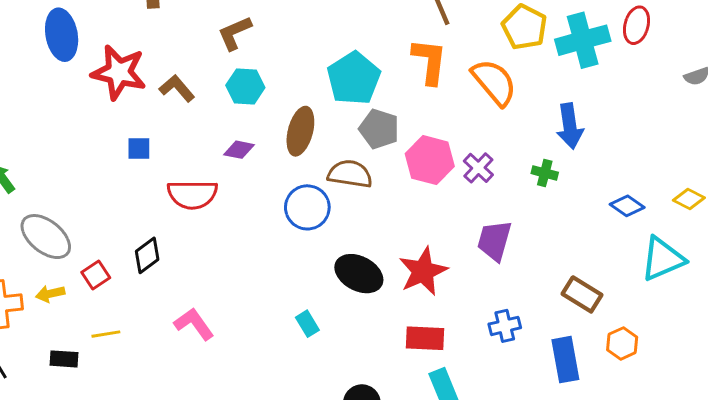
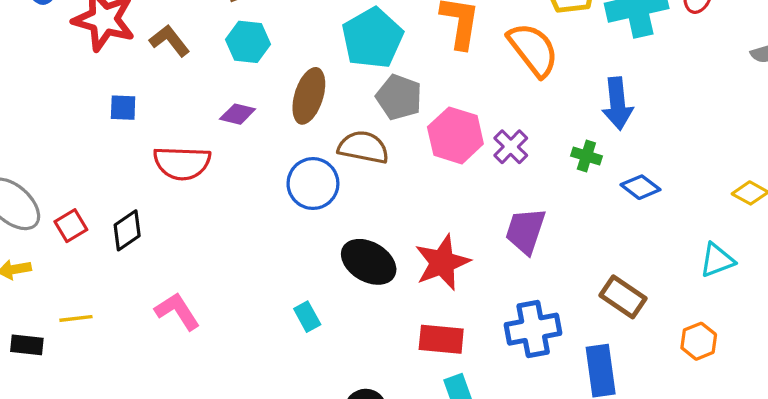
blue diamond: (627, 206) -> (641, 187), moved
cyan triangle: (663, 259) -> (717, 260), size x0.7
red square: (96, 275) -> (71, 226), moved
blue cross: (505, 326) -> (533, 329), size x1.5
orange hexagon: (622, 343) -> (699, 341), moved

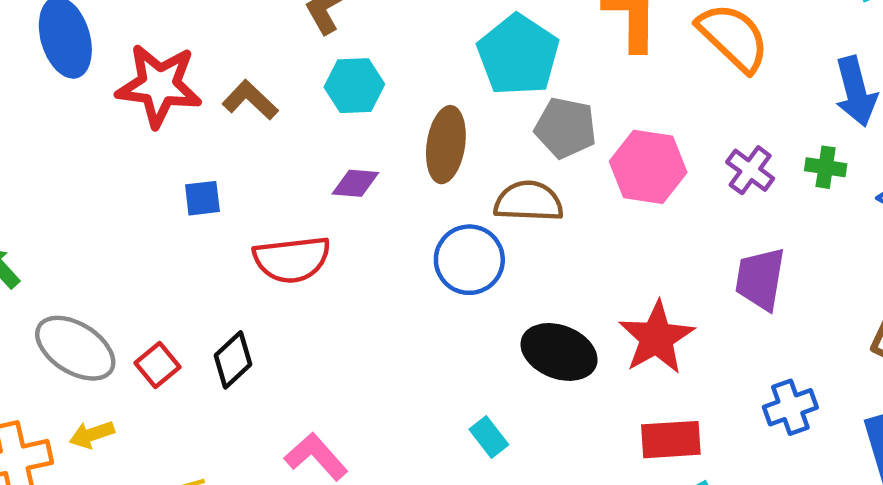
purple cross: (511, 147) -> (750, 170), moved
blue cross: (533, 329) -> (790, 407), size x0.7

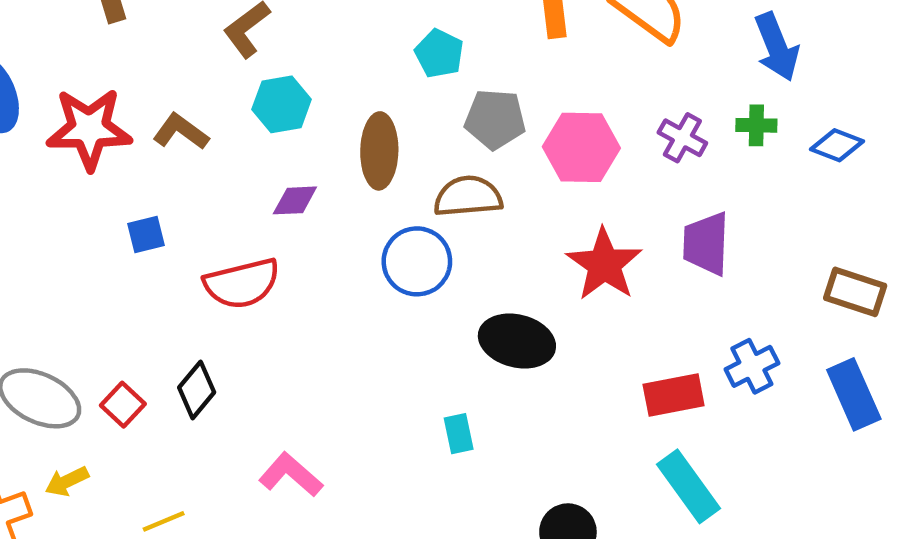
cyan pentagon: (518, 55) -> (439, 54), size x0.6
red star: (657, 338) -> (604, 264), moved
cyan rectangle: (489, 437) -> (459, 434), turned 33
red rectangle: (671, 440) -> (674, 395), moved

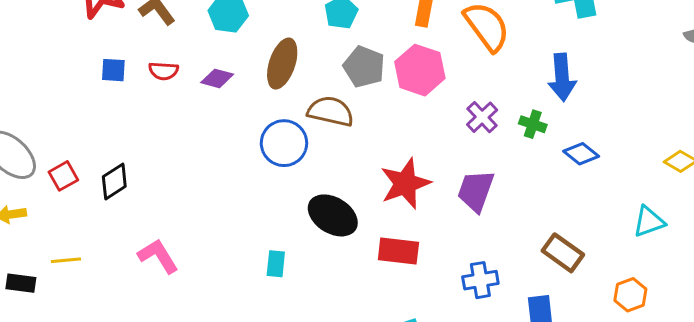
pink hexagon: (581, 147) -> (420, 70), moved
red semicircle: (242, 283) -> (164, 71), moved, size x0.6
red rectangle: (674, 395) -> (398, 251), moved

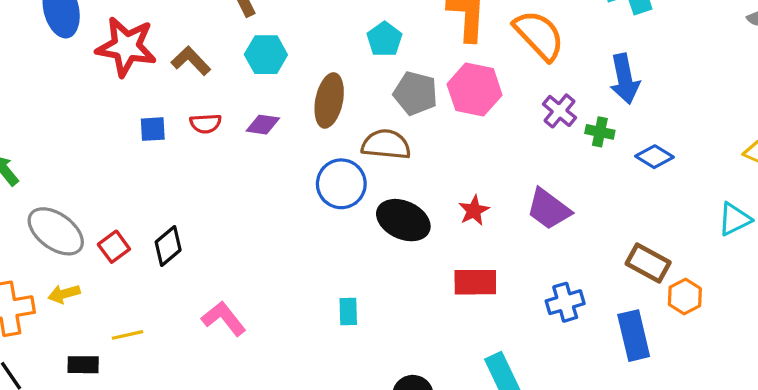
purple cross: (482, 117) -> (560, 111), moved
red star: (405, 183) -> (474, 211), size x0.6
purple trapezoid: (476, 191) -> (549, 209), turned -66
black ellipse: (333, 215) -> (403, 220), moved
orange hexagon: (630, 295) -> (685, 297), moved

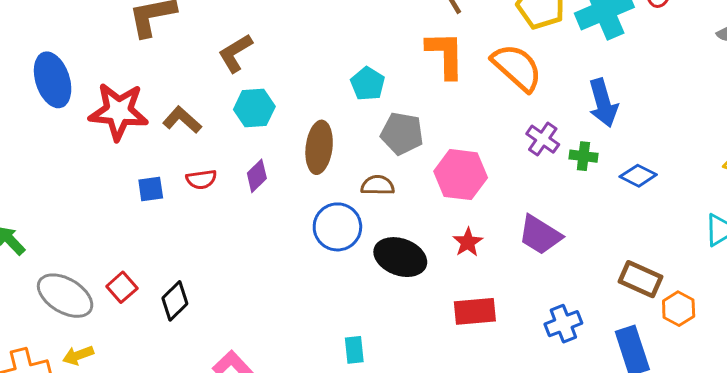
pink hexagon: (475, 90) -> (461, 175), moved
purple diamond: (263, 125) -> (257, 176), turned -48
brown semicircle: (386, 144) -> (378, 185), size x0.7
red square: (114, 247) -> (122, 287), moved

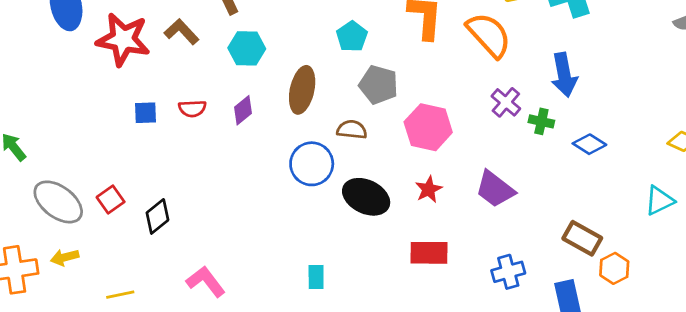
brown L-shape: (182, 120) -> (181, 32), moved

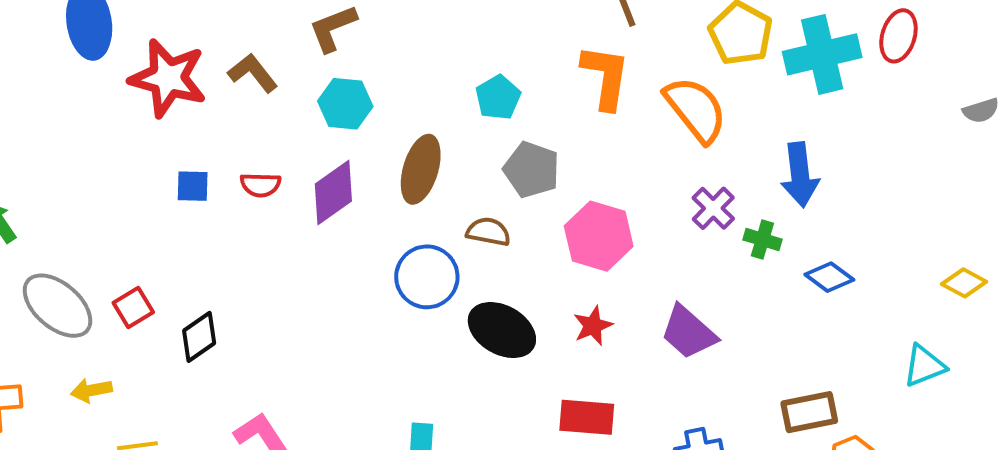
purple diamond: (243, 110) -> (333, 193), size x1.5
brown rectangle: (582, 238) -> (809, 412), turned -45
yellow arrow: (65, 257) -> (91, 390), moved

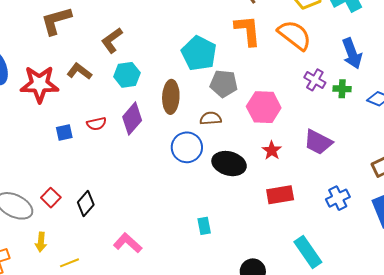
cyan pentagon: (498, 97) -> (199, 53), size x1.6
yellow arrow: (91, 390) -> (41, 242), turned -60

